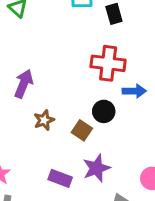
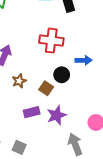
red cross: (108, 63) -> (51, 41), moved
purple rectangle: (60, 178) -> (32, 112), moved, turned -35

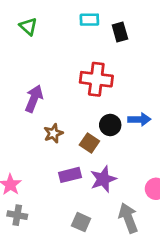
blue arrow: (83, 60) -> (139, 119), moved
gray square: (19, 147) -> (81, 222), moved

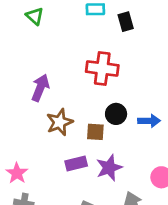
blue arrow: (139, 119) -> (149, 121), moved
brown star: (53, 133) -> (60, 122), size x1.4
brown square: (89, 143) -> (95, 132), turned -30

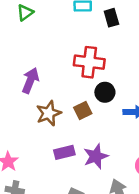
green triangle: (35, 16) -> (25, 12), turned 42
black circle: (116, 114) -> (105, 92), moved
brown square: (95, 132) -> (83, 111), moved, turned -30

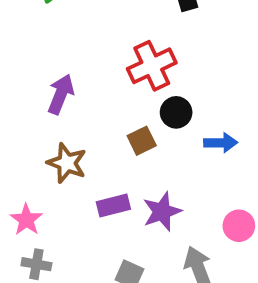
red cross: (89, 62) -> (152, 66), turned -32
brown star: (49, 113) -> (67, 163), moved, turned -30

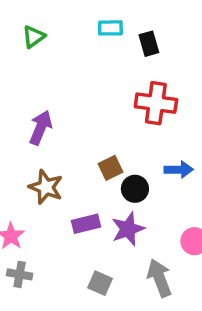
red cross: (152, 66) -> (156, 103), moved, turned 33
black circle: (176, 112) -> (135, 189), moved

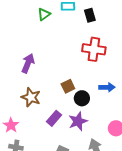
green triangle: (34, 37) -> (44, 14), moved
purple rectangle: (86, 224) -> (54, 118), turned -35

